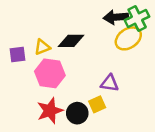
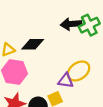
yellow ellipse: (128, 38) -> (79, 71), moved

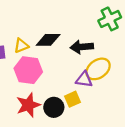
black arrow: (71, 24) -> (82, 47), moved

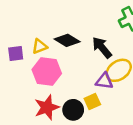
black diamond: (48, 40) -> (67, 40), turned 30
black arrow: (82, 47) -> (102, 48), turned 55

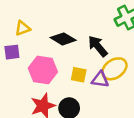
yellow triangle: (40, 46) -> (23, 28), moved
yellow square: (92, 101) -> (79, 75), moved, turned 35

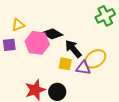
black arrow: (98, 46) -> (73, 49), moved
pink hexagon: (43, 70) -> (37, 43), moved

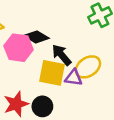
yellow square: (65, 64) -> (52, 73), size x1.6

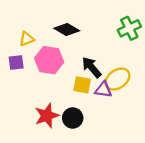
black diamond: (36, 37) -> (67, 29), moved
yellow square: (52, 73) -> (82, 85), size x0.7

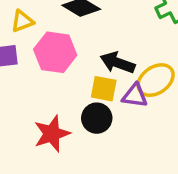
black arrow: (92, 67) -> (118, 63), turned -30
black circle: (73, 118) -> (97, 118), moved

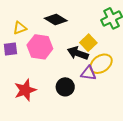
yellow square: (104, 89) -> (88, 43), moved, turned 35
red star: (52, 134) -> (25, 90), moved

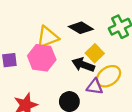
black diamond: (56, 19) -> (81, 28), moved
yellow triangle: (20, 28) -> (47, 37), moved, size x1.5

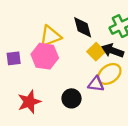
black diamond: (81, 28) -> (83, 27), turned 45
black arrow: (83, 65) -> (113, 51), moved

